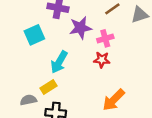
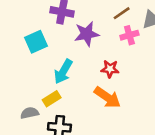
pink cross: (105, 38) -> (129, 35), moved
orange arrow: (114, 100) -> (107, 97), moved, turned -100

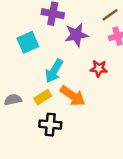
orange arrow: (107, 97) -> (73, 96), moved
gray semicircle: (30, 113) -> (13, 100), moved

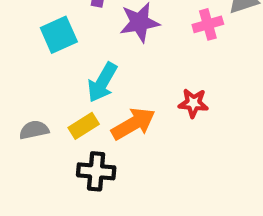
red star: (99, 68) -> (193, 103), moved
orange arrow: (73, 96) -> (133, 124), turned -65

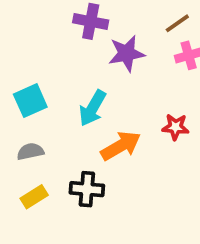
cyan square: (59, 35) -> (30, 101), moved
yellow rectangle: (84, 126) -> (34, 197), moved

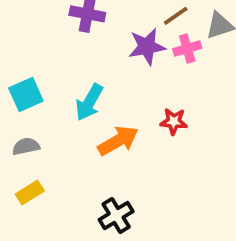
purple star: (126, 53) -> (147, 47), moved
black cross: (87, 189) -> (116, 216), moved, turned -36

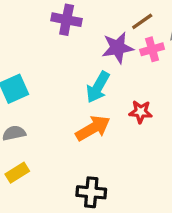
cyan arrow: (89, 102) -> (98, 87), moved
black cross: (116, 216) -> (91, 192), turned 36

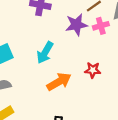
cyan arrow: (98, 87) -> (45, 53), moved

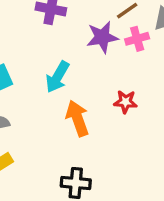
orange arrow: (59, 82) -> (77, 118), turned -80

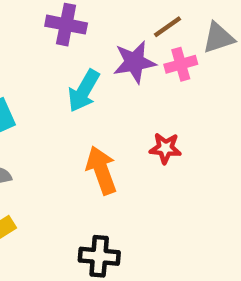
cyan arrow: (58, 77) -> (84, 91), moved

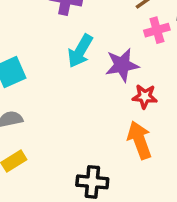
purple star: (134, 62) -> (122, 65), moved
orange arrow: (101, 170) -> (139, 140), moved

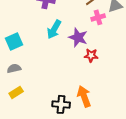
purple star: (122, 65) -> (78, 37), turned 30
orange arrow: (139, 140) -> (84, 96), moved

